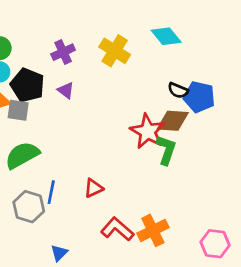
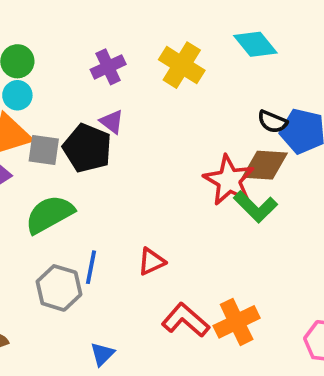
black pentagon: (27, 85) -> (87, 148), moved
green L-shape: (166, 150) -> (255, 207), turned 116

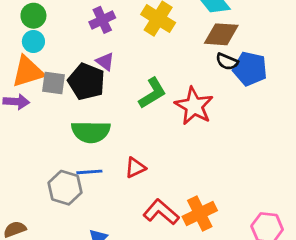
brown diamond: (265, 165) -> (221, 34), moved
green L-shape: (255, 207) -> (152, 93), moved, turned -76
green semicircle: (50, 214) -> (91, 132), moved, turned -150
blue line: (91, 267) -> (89, 172), turned 75

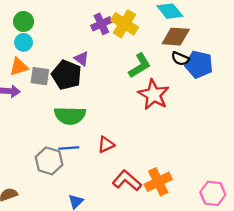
purple cross: (102, 20) -> (101, 24), moved
orange triangle: (28, 72) -> (19, 67), size x0.7
green L-shape: (152, 93) -> (140, 66), moved

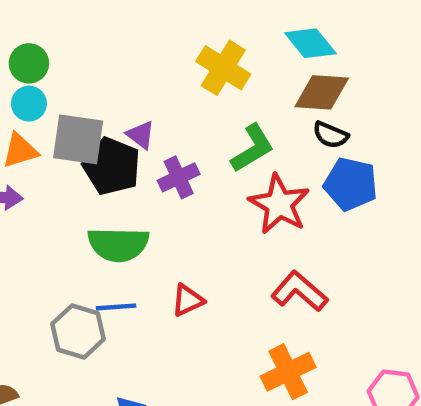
purple cross: (101, 24) -> (179, 177), moved
blue pentagon: (199, 64) -> (351, 184), moved
gray square: (40, 76) -> (78, 139), moved, size x1.4
red L-shape: (127, 181) -> (299, 291), moved

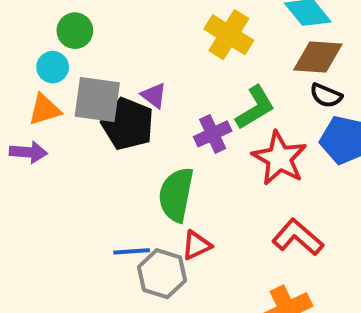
green circle: (29, 63) -> (75, 31), moved
purple cross: (179, 177) -> (213, 134), moved
green semicircle: (118, 244) -> (176, 195), moved, turned 100
gray hexagon: (78, 332) -> (162, 274), moved

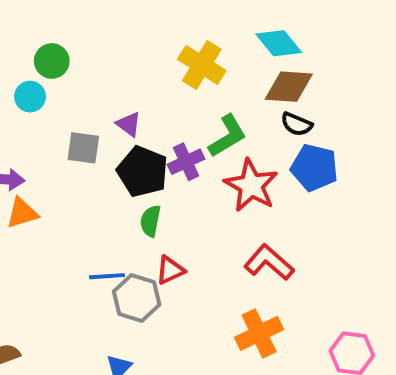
gray square: (97, 99) -> (83, 148), moved, size x0.7
orange triangle: (45, 110) -> (22, 213), moved
black pentagon: (128, 124) -> (143, 172), moved
green semicircle: (176, 195) -> (150, 221), size x0.6

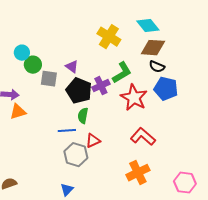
green circle: (52, 61) -> (33, 65), moved
blue line: (107, 276) -> (67, 131), moved

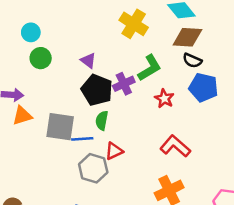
cyan circle: (22, 53) -> (31, 32), moved
gray square: (49, 79) -> (60, 127), moved, size x1.4
red star: (134, 98) -> (164, 98), size x0.6

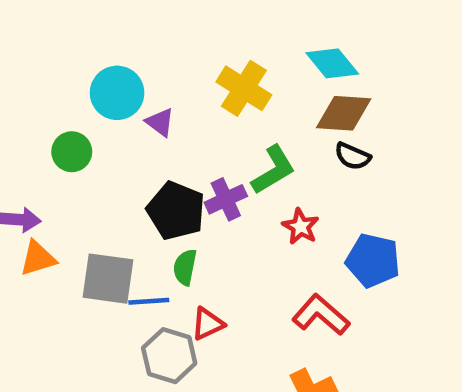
cyan circle: (31, 32) -> (117, 93), moved, size x1.5
purple triangle: (88, 61) -> (160, 122), moved
blue pentagon: (203, 87) -> (373, 260), moved

